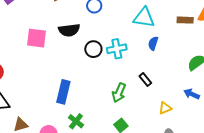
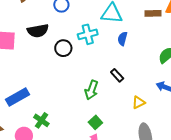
cyan cross: (117, 49) -> (88, 34), moved
blue rectangle: (63, 92) -> (18, 97), moved, turned 50
green cross: (76, 121) -> (41, 120), moved

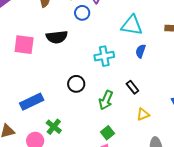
cyan cross: (88, 34) -> (104, 56), moved
black circle: (63, 48) -> (76, 84), moved
yellow triangle: (139, 102) -> (143, 114), moved

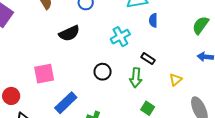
pink square: (24, 45) -> (44, 74), moved
black rectangle: (132, 87) -> (148, 59), moved

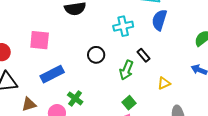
blue semicircle: (153, 20) -> (159, 20), size x1.5

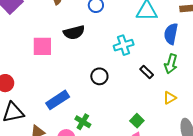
blue semicircle: (159, 20) -> (171, 34), moved
pink square: (40, 40) -> (42, 46), moved
green arrow: (126, 70) -> (171, 64), moved

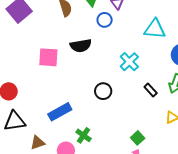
cyan cross: (124, 45) -> (129, 62), turned -30

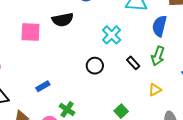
black circle: (103, 91) -> (95, 66), moved
blue rectangle: (60, 112) -> (43, 86), size x0.6

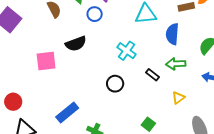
green arrow: (158, 56) -> (176, 64), turned 78
blue rectangle: (43, 86) -> (67, 113), size x1.6

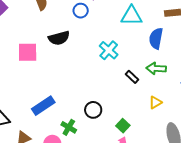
black circle: (115, 84) -> (93, 110), moved

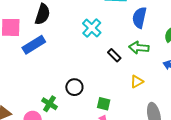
black semicircle: (59, 38) -> (42, 14), turned -60
blue rectangle: (43, 106) -> (34, 45), moved
green square: (123, 126) -> (104, 104), turned -32

